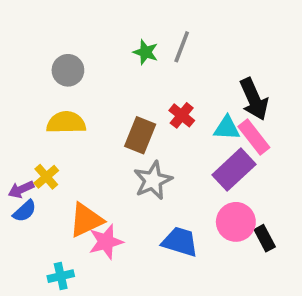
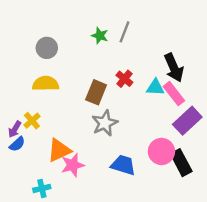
purple rectangle: (234, 170) -> (187, 121), moved
purple arrow: (21, 189) -> (15, 129), turned -35
black rectangle: (265, 238) -> (181, 163), size x1.5

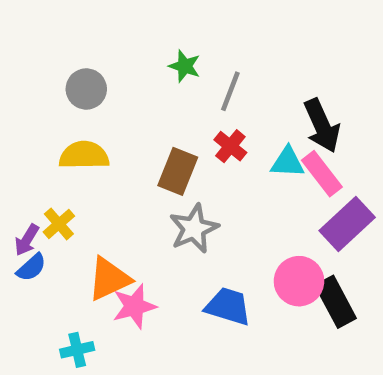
gray line: (124, 32) -> (230, 91), moved

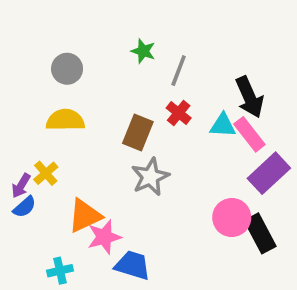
blue trapezoid: (228, 306) -> (133, 265), moved

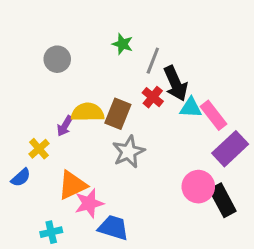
black arrow: (249, 97) -> (176, 83), moved
yellow semicircle: (65, 120) -> (88, 112), moved
purple arrow: (21, 186) -> (65, 126), moved

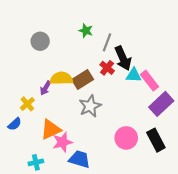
brown rectangle: (118, 114) -> (83, 79), turned 36
pink circle: (198, 187) -> (126, 138), moved

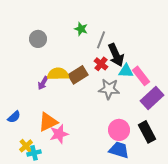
yellow cross: (27, 104) -> (26, 146), moved
gray star: (90, 106) -> (109, 89), moved, turned 30
blue trapezoid: (79, 159) -> (119, 150), moved

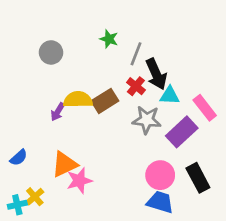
pink rectangle: (141, 76) -> (205, 108), moved
purple rectangle: (152, 98) -> (182, 132), moved
cyan cross: (34, 153) -> (17, 205), moved

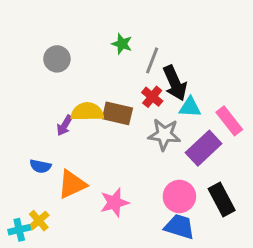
brown rectangle: (105, 101) -> (117, 113), turned 45
blue semicircle: (19, 158) -> (40, 166), moved, turned 54
pink star: (79, 181) -> (114, 202), moved

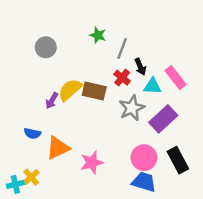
black arrow: (175, 83) -> (140, 67), size x0.6
yellow semicircle: (87, 112) -> (70, 90), turned -40
pink rectangle: (229, 121) -> (175, 78), moved
gray star: (164, 134) -> (132, 108), turned -30

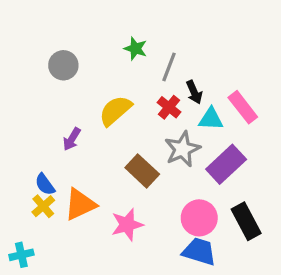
yellow semicircle: (70, 90) -> (115, 111), moved
brown rectangle: (94, 91) -> (142, 171), moved, turned 30
blue semicircle: (32, 133) -> (45, 184), turned 42
yellow cross: (31, 177) -> (43, 206), moved

